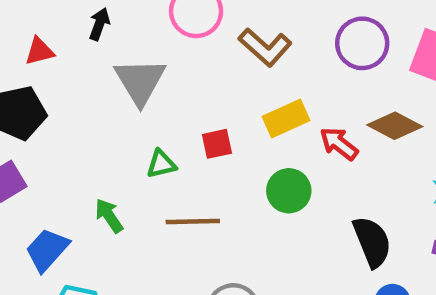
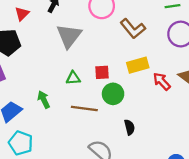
red triangle: (39, 51) -> (22, 14), turned -40
green circle: (289, 191) -> (113, 94), moved
black semicircle: (372, 242) -> (129, 127), moved, size x0.6

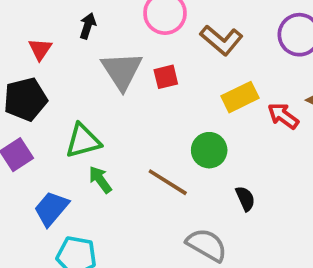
red square: (102, 72) -> (166, 77), moved
green triangle: (73, 78) -> (83, 141), moved, size x1.5
brown line: (84, 109) -> (168, 182), turned 35

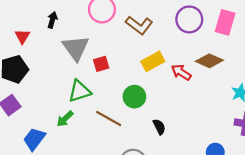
red square: (166, 77) -> (101, 64), moved
green triangle: (83, 141) -> (79, 91), moved
green arrow: (100, 180) -> (65, 119), turned -96

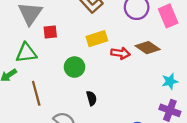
pink rectangle: (225, 22) -> (168, 16), turned -50
red arrow: (181, 72) -> (120, 53), turned 144
brown line: (109, 118) -> (36, 93), moved, turned 35

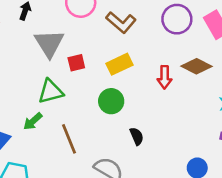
yellow rectangle: (97, 39) -> (119, 64), moved
red arrow: (120, 53) -> (165, 77), turned 90

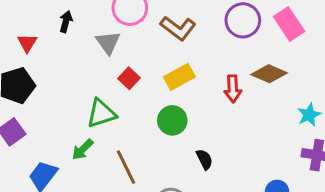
gray triangle: (49, 43) -> (108, 43), moved, size x0.7
red square: (76, 63) -> (129, 78), turned -30

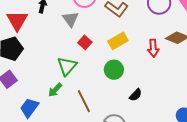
red triangle: (27, 43) -> (17, 21), size x1.6
green triangle: (101, 114) -> (67, 66), turned -30
black semicircle: (204, 159) -> (136, 95), turned 72

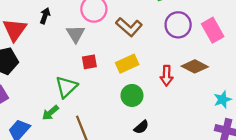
red square: (85, 42) -> (89, 62), turned 32
green circle: (114, 70) -> (132, 95), moved

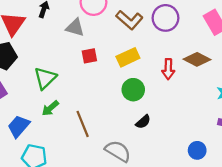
purple circle: (178, 25) -> (165, 18), moved
gray triangle: (76, 34) -> (75, 28), turned -42
green triangle: (66, 87) -> (45, 78), moved

